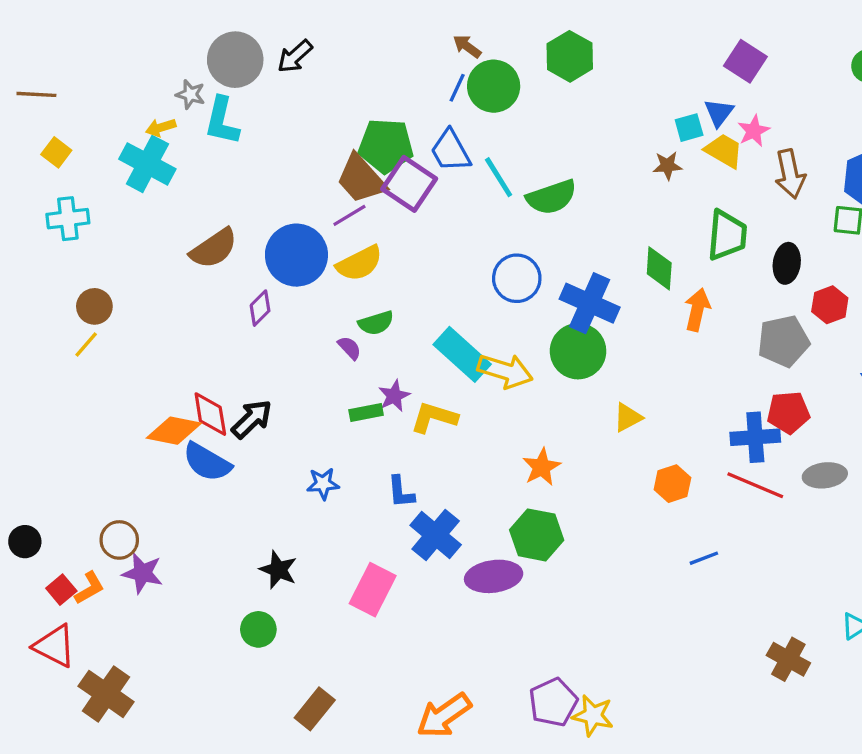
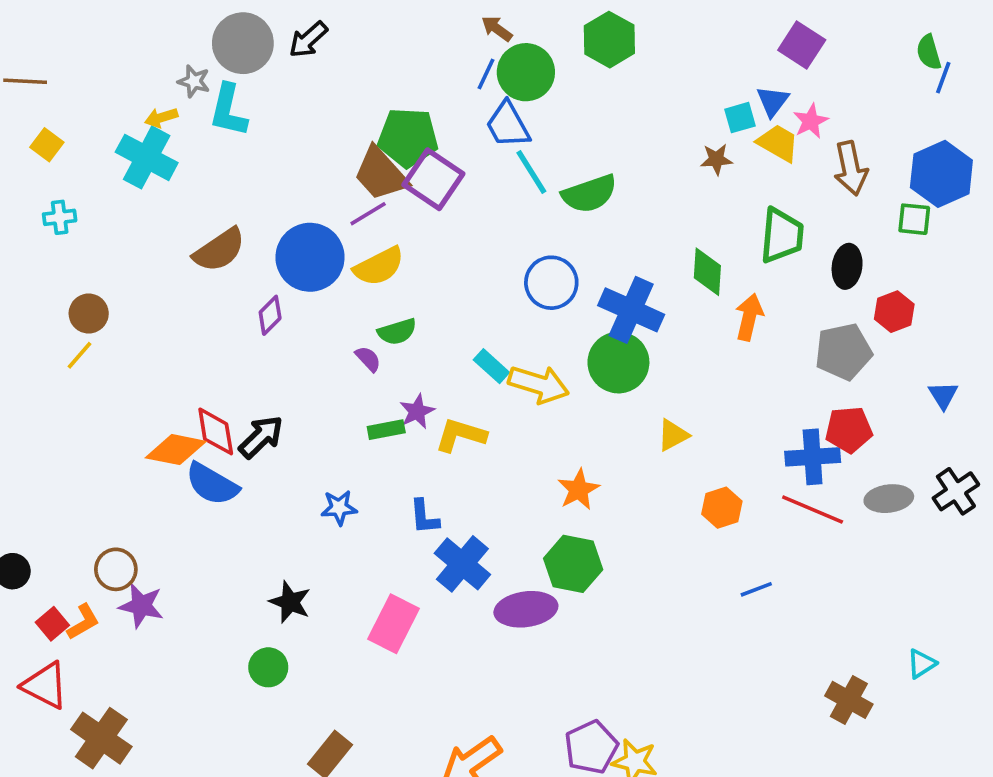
blue trapezoid: (451, 151) -> (508, 125), moved
cyan cross: (68, 219) -> (60, 217), size x0.7
cyan rectangle: (462, 354) -> (491, 366), size x0.6

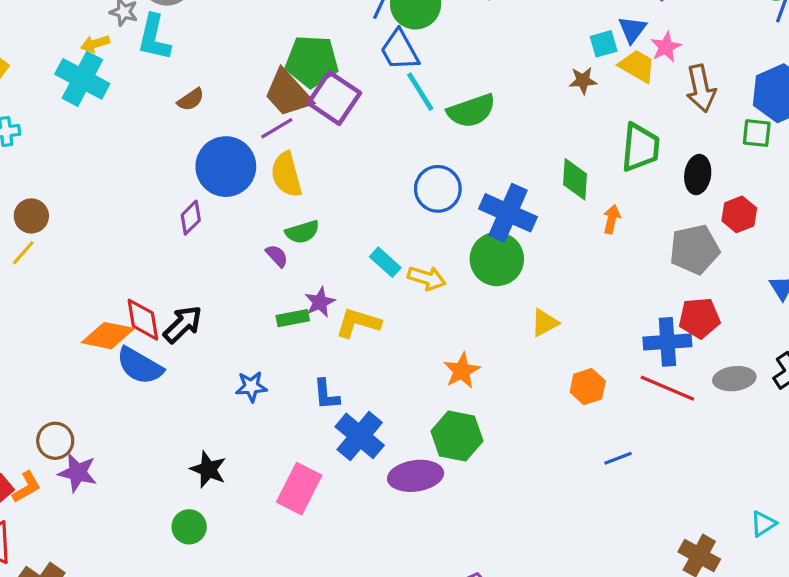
brown semicircle: (219, 250) -> (191, 100), moved, size x0.6
yellow semicircle: (379, 266) -> (286, 175), turned 102
orange arrow: (749, 317) -> (612, 219), size x0.7
yellow arrow: (539, 384) -> (427, 278), size x0.7

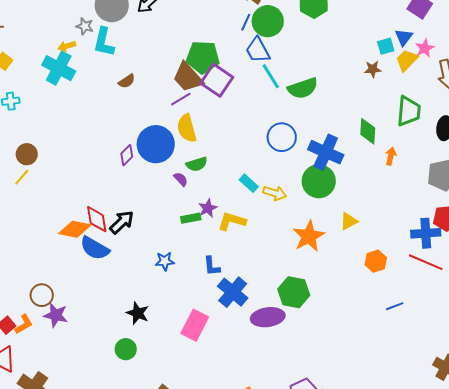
yellow trapezoid: (637, 66) -> (407, 60), turned -75
blue circle: (226, 167) -> (156, 144), moved
orange star: (462, 371) -> (309, 236), moved, size x1.4

